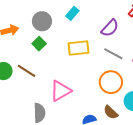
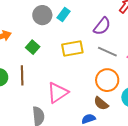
gray circle: (42, 21) -> (42, 15), moved
brown line: (26, 71) -> (22, 75), turned 60
brown semicircle: (111, 112) -> (101, 103), moved

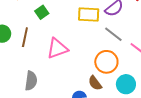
yellow rectangle: (72, 48) -> (89, 15), moved
pink triangle: (58, 93) -> (57, 48), moved

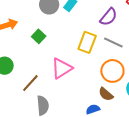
yellow rectangle: (89, 15) -> (87, 42), moved, turned -60
brown line: (25, 37) -> (30, 83), moved, turned 42

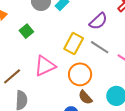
orange circle: (112, 71) -> (80, 74), moved

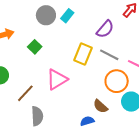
orange circle: (80, 74) -> (117, 81), moved

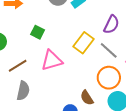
purple semicircle: (105, 29) -> (111, 24), turned -30
green square: (35, 47) -> (38, 32), moved, turned -32

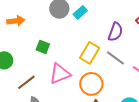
orange circle: (109, 78) -> (91, 84), moved

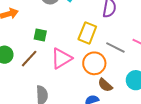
gray line: (115, 58) -> (115, 47), moved
brown line: (26, 82) -> (29, 59), moved

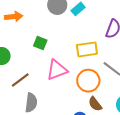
yellow rectangle: (87, 33) -> (87, 49), turned 50
brown line: (29, 59) -> (20, 80), moved

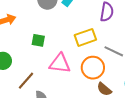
pink triangle: (57, 70) -> (60, 63), turned 40

